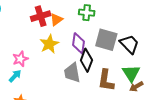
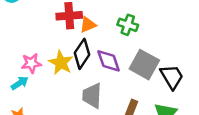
purple diamond: (79, 43) -> (109, 61), turned -40
yellow star: (49, 44) -> (61, 63), moved, turned -30
black diamond: (86, 60) -> (82, 54), moved

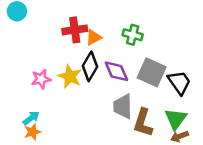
cyan arrow: (20, 83) -> (31, 118), moved
gray trapezoid: (92, 96) -> (123, 106), moved

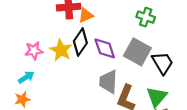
green cross: (133, 35) -> (146, 17), moved
cyan arrow: (31, 118) -> (26, 77), moved

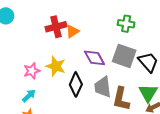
black diamond: (80, 42) -> (76, 84), moved

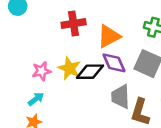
orange triangle: (72, 31) -> (109, 36), moved, size x1.5
black diamond: (76, 84) -> (90, 72), moved, turned 60

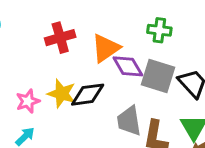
purple diamond: (114, 63) -> (128, 66), moved

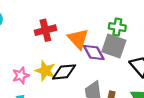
orange triangle: (106, 48) -> (78, 39), turned -40
gray square: (158, 76) -> (114, 46), moved

